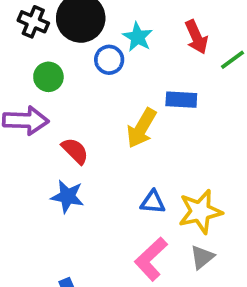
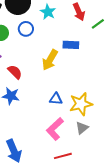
blue circle: (109, 60) -> (26, 29), moved

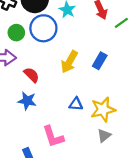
blue circle: (26, 29) -> (43, 28), size x1.6
blue rectangle: (71, 45) -> (100, 61), moved, turned -63
pink L-shape: (55, 129) -> (53, 137), moved, turned -65

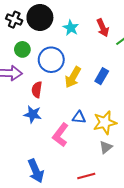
blue circle: (43, 28) -> (51, 60), moved
red semicircle: (31, 75) -> (37, 90), turned -126
pink L-shape: (53, 137) -> (60, 135), moved, turned 55

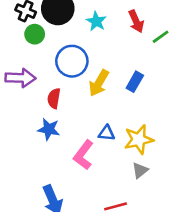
green circle: (22, 49) -> (35, 34), moved

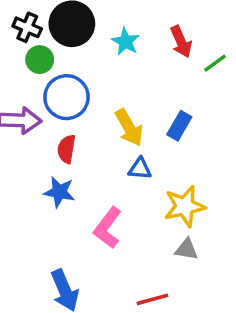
blue circle: (72, 61) -> (67, 97), moved
yellow arrow: (99, 83) -> (129, 128), turned -60
blue triangle: (107, 133) -> (140, 169), moved
gray triangle: (140, 170) -> (186, 249), turned 48

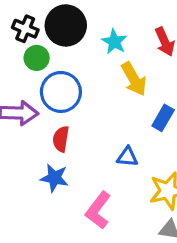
yellow arrow: (129, 128) -> (134, 79), moved

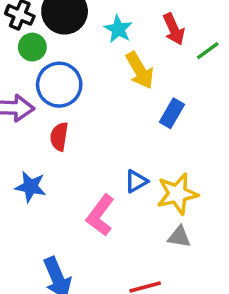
blue triangle: (127, 157) -> (136, 181), moved, turned -35
blue star: (54, 178) -> (31, 187), moved

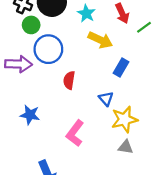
yellow arrow: (140, 70) -> (100, 40), turned -35
red semicircle: (59, 137) -> (69, 80), moved
blue triangle: (136, 181) -> (106, 99), moved, turned -42

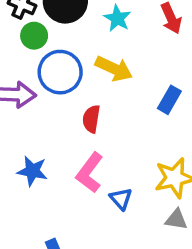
yellow arrow: (100, 40) -> (114, 69), moved
blue triangle: (106, 99) -> (121, 199), moved
pink L-shape: (75, 133) -> (90, 173), moved

